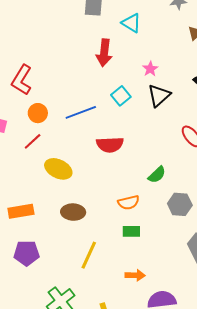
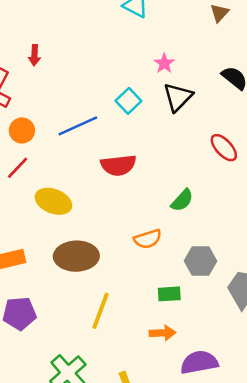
red arrow: (104, 53) -> (34, 55), moved, size x0.6
gray hexagon: (180, 204) -> (200, 261), moved
brown ellipse: (73, 212) -> (76, 256), size x1.4
green rectangle: (131, 231) -> (169, 294), moved

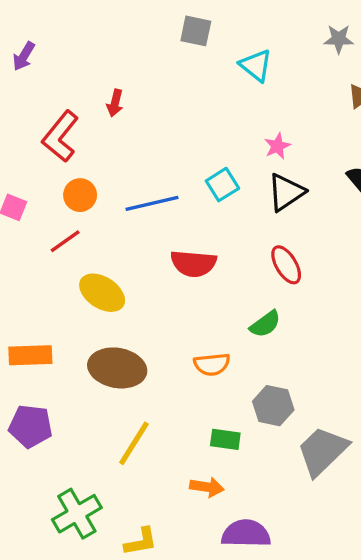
red ellipse: (224, 148) -> (286, 265), moved

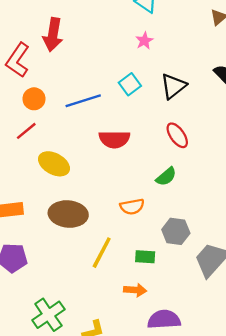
red arrow: (115, 103) -> (53, 35), size x1.8
pink star: (277, 146) -> (144, 41), moved
yellow line: (134, 443) -> (102, 253), moved

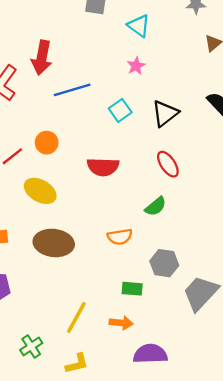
orange circle: (34, 99) -> (47, 143), moved
blue line: (83, 101) -> (72, 90), moved
yellow line: (102, 253) -> (76, 318), moved
green cross: (48, 315) -> (31, 346), size x0.7

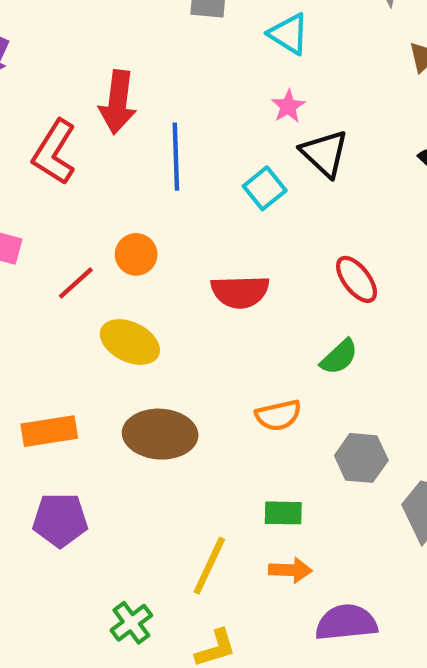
blue line: (72, 90) -> (176, 157), turned -72
black triangle: (165, 113) -> (325, 153), moved, turned -36
green rectangle: (132, 289) -> (283, 513), moved

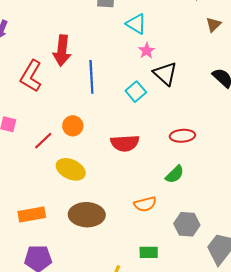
cyan triangle: (289, 34) -> (136, 24), moved
red ellipse: (357, 279) -> (182, 136), turned -55

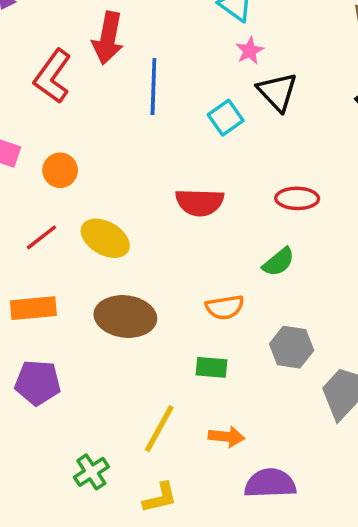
orange circle: (73, 126) -> (60, 170), moved
red line: (43, 141) -> (41, 237), moved
green rectangle: (149, 252) -> (212, 367), moved

